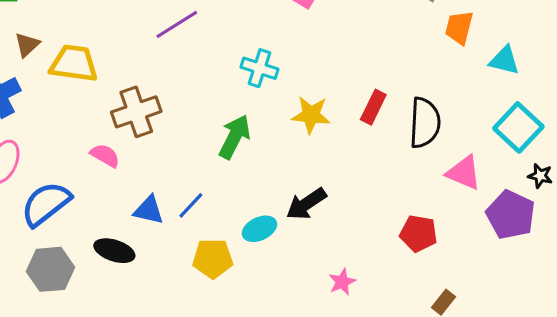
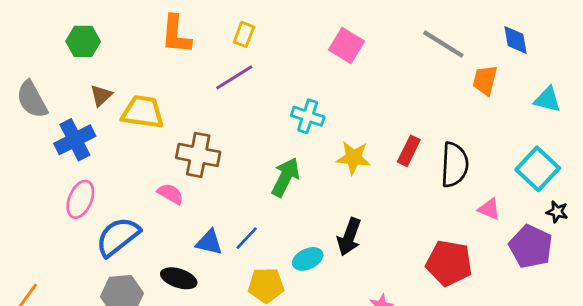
cyan triangle: (504, 60) -> (547, 100), moved
brown cross: (136, 112) -> (198, 155), turned 30
pink triangle: (464, 173) -> (489, 209), size x0.7
black arrow: (306, 204) -> (349, 237), turned -36
red pentagon: (419, 233) -> (449, 263), size x1.4

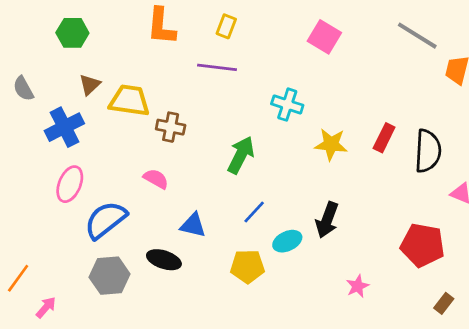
purple line: (234, 77) -> (217, 67), turned 39
gray semicircle: (32, 100) -> (23, 89), size x0.7
brown cross: (198, 155) -> (171, 127), moved, size x0.7
green arrow: (285, 177) -> (241, 155), moved
blue line: (247, 238) -> (254, 212), moved

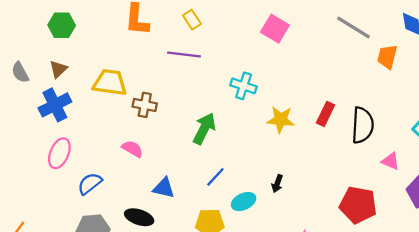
yellow rectangle: (226, 26) -> (192, 20), turned -54
brown triangle: (90, 85) -> (58, 69), moved
blue semicircle: (106, 220) -> (90, 184), size x0.7
black arrow: (327, 220) -> (277, 184), size x0.6

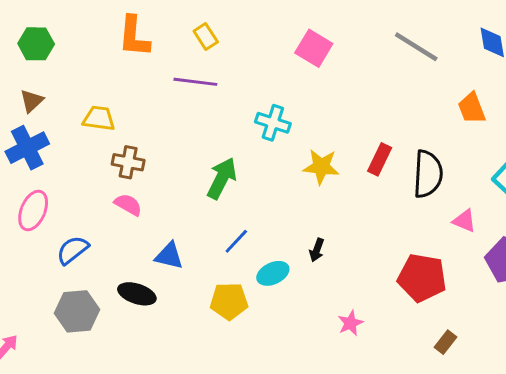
orange trapezoid: (387, 57) -> (472, 108), moved, turned -35
yellow trapezoid: (110, 83) -> (99, 118), size x0.7
brown cross: (145, 105) -> (128, 162), moved

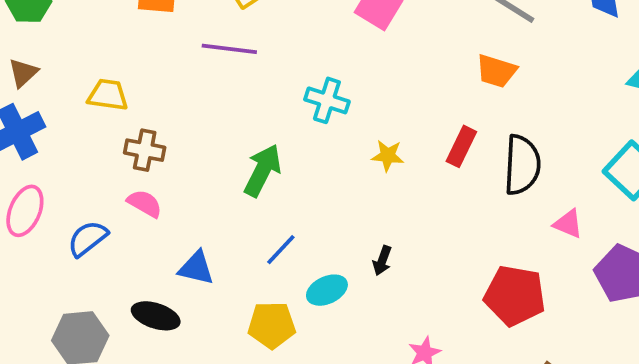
orange trapezoid: (472, 108) -> (496, 71), moved, turned -52
yellow star: (321, 167) -> (388, 156), size x0.7
blue semicircle: (73, 250) -> (88, 239), moved

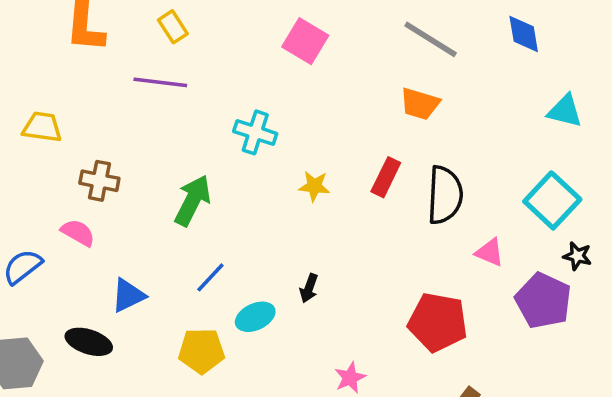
brown cross: (145, 150) -> (99, 181), moved
blue triangle: (196, 268) -> (128, 295), turned -39

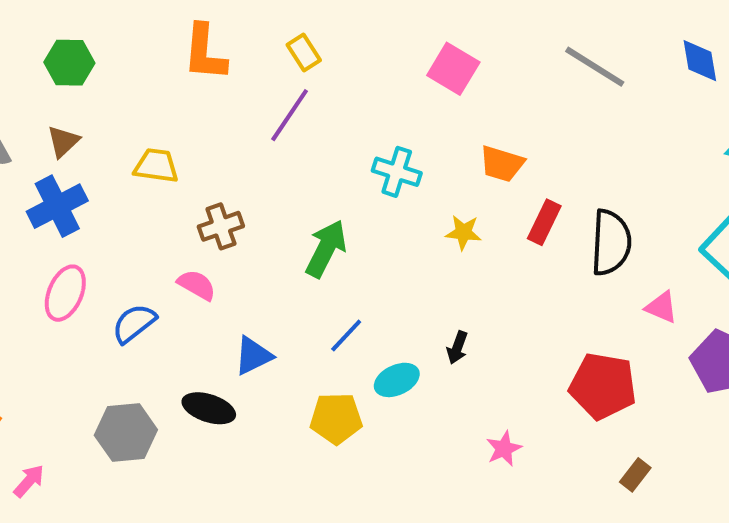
purple line: (160, 82) -> (290, 115), turned -63
orange trapezoid: (420, 104) -> (502, 164), moved
brown cross: (99, 181) -> (221, 226), turned -30

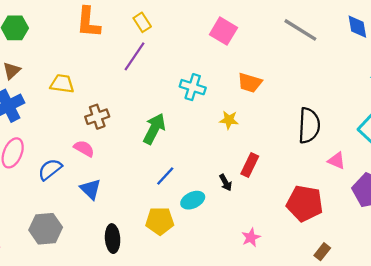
red rectangle: (544, 222) -> (250, 165), moved
black arrow: (457, 348) -> (226, 183), turned -49
blue triangle: (253, 356) -> (91, 189), moved, turned -50
black ellipse: (209, 408) -> (113, 239), moved, turned 68

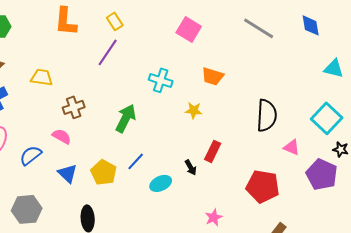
yellow pentagon: (160, 221) -> (104, 172), moved, turned 30

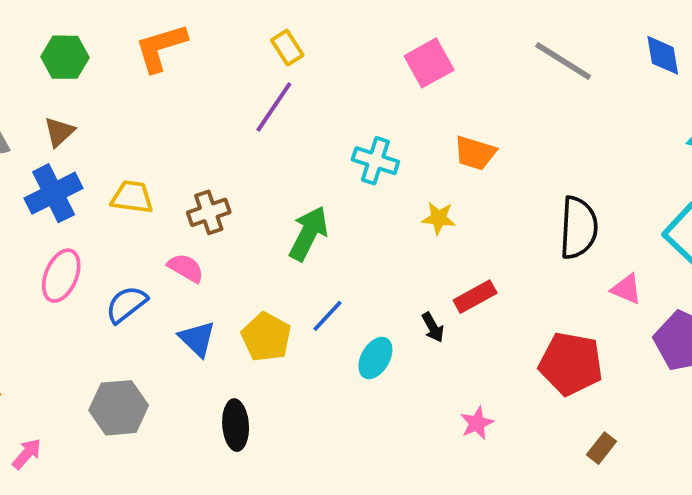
orange L-shape: (66, 21) -> (161, 48), moved, turned 68
pink square: (189, 29) -> (429, 63), turned 30
yellow trapezoid: (42, 77) -> (132, 197), moved
red rectangle: (213, 151) -> (475, 297), turned 35
cyan ellipse: (161, 183) -> (375, 358), turned -35

